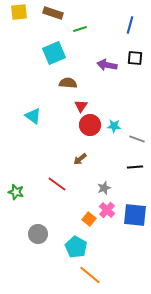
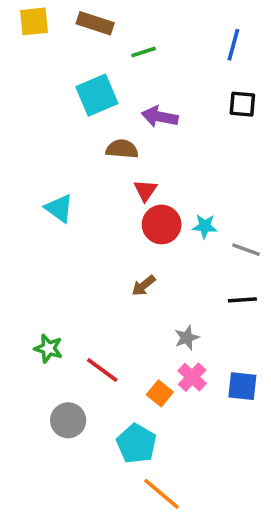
purple arrow: (107, 65) -> (160, 117), moved
red line: (57, 184) -> (102, 370), moved
green star: (16, 192) -> (48, 348), moved
blue square: (135, 215) -> (242, 386), size x0.7

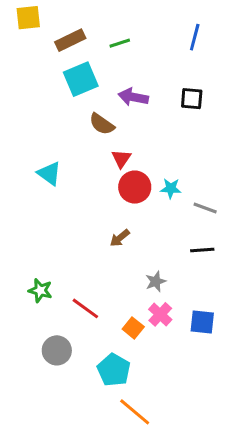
brown rectangle: (95, 23) -> (70, 40), moved, turned -44
black square: (242, 104) -> (192, 99), moved
brown semicircle: (122, 149) -> (102, 124), turned -150

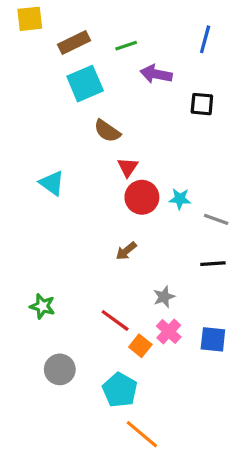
purple arrow: (133, 97) -> (156, 74), moved
red line: (85, 308) -> (115, 320), moved

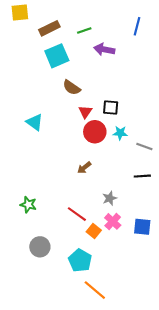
black square: (202, 104) -> (111, 108), moved

